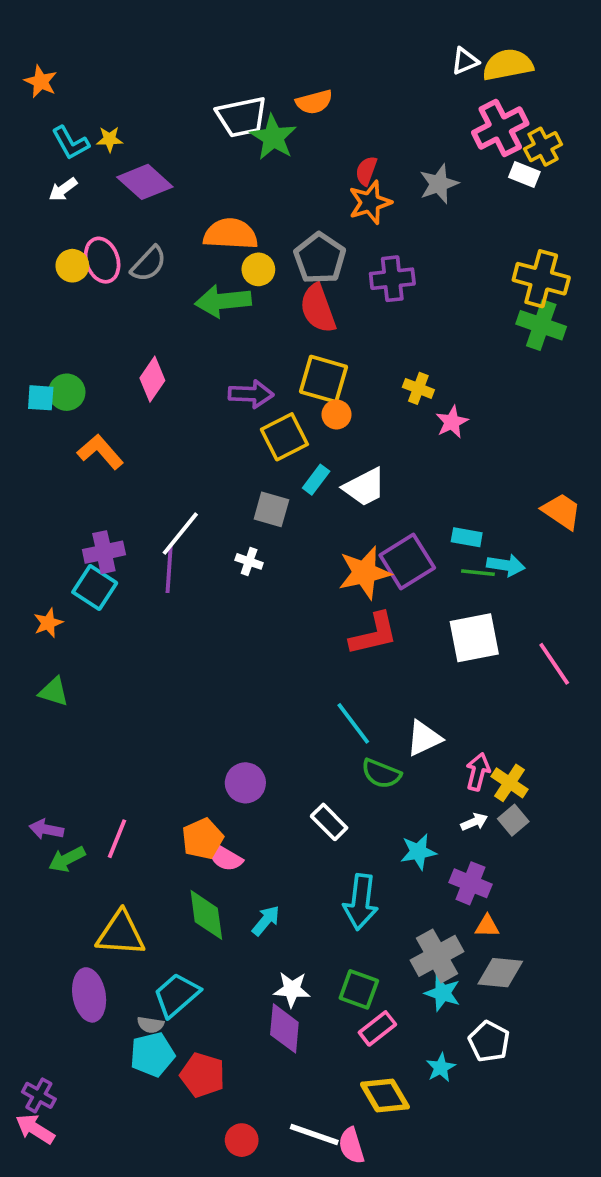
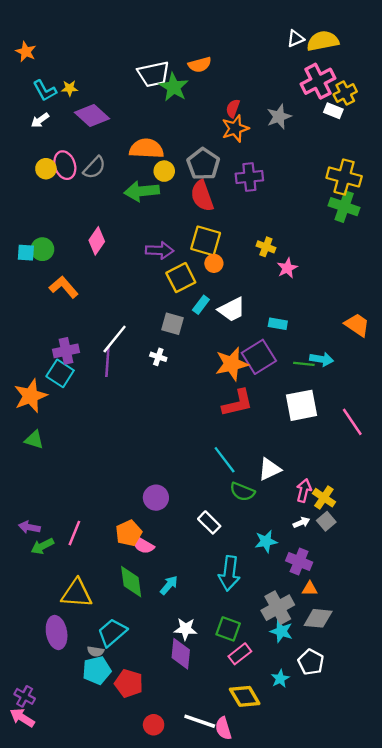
cyan rectangle: (467, 537) -> (278, 324), moved
orange star: (48, 623) -> (31, 396), size x1.8

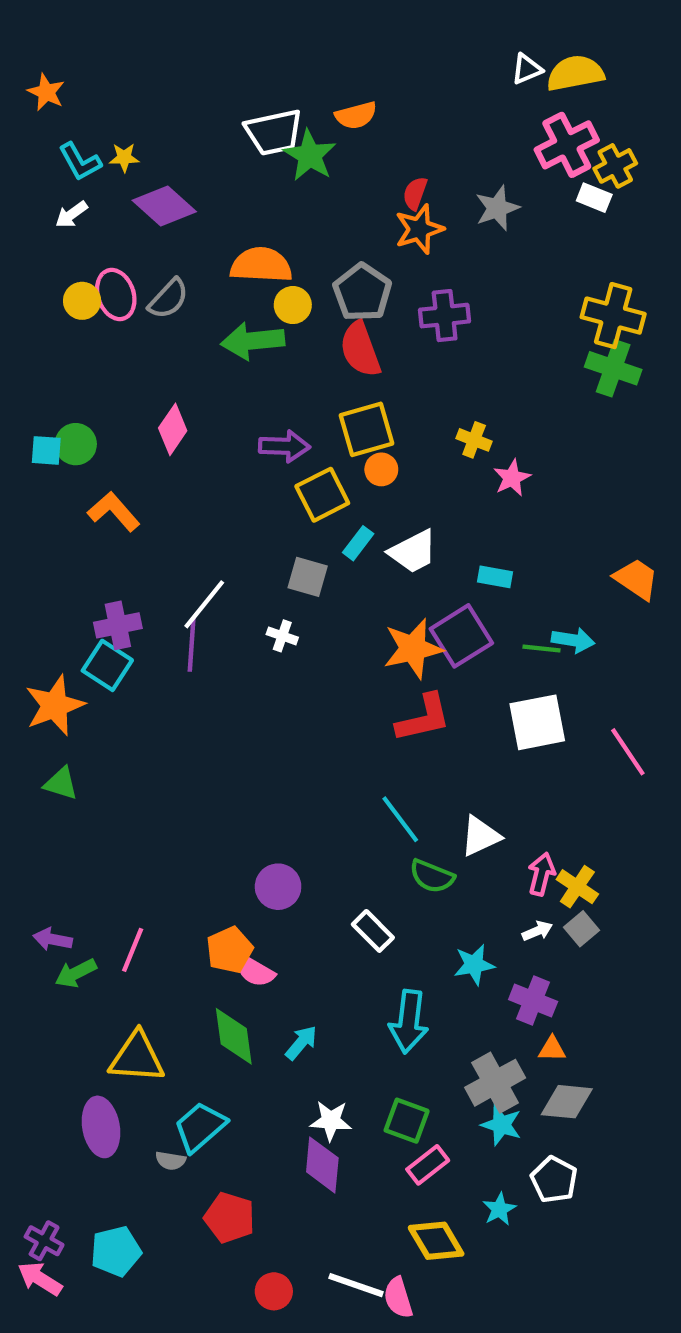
yellow square: (206, 241) -> (367, 429), turned -32
cyan pentagon: (97, 670) -> (116, 1251), moved

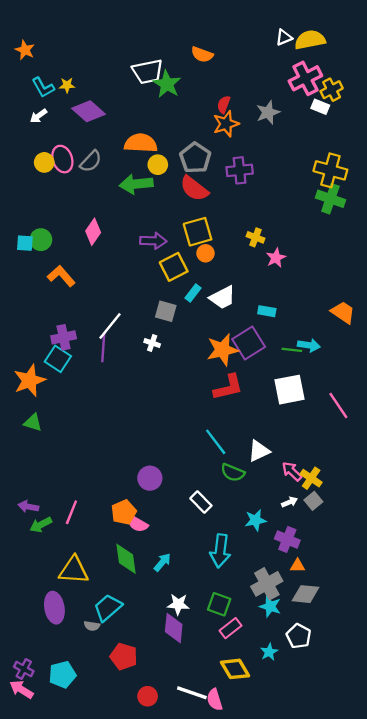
orange semicircle: (356, 115) -> (202, 55), moved, turned 35
red semicircle: (360, 349) -> (194, 189), turned -32
pink arrow: (541, 874) -> (292, 471), turned -60

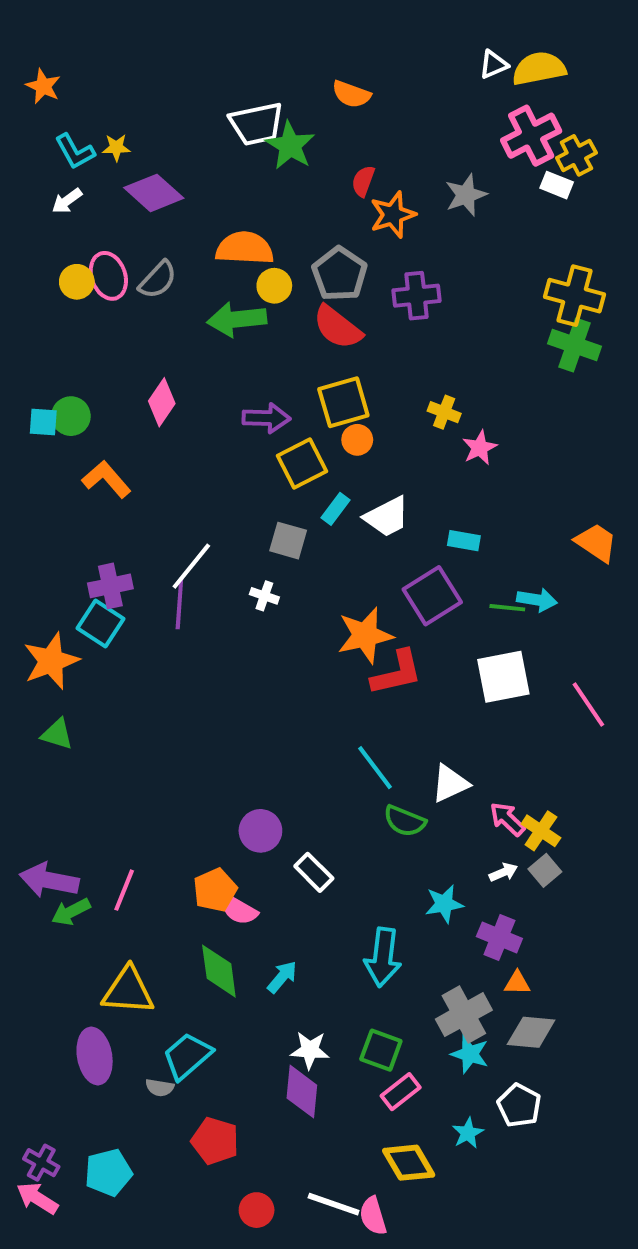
red semicircle: (224, 104) -> (363, 181), moved
orange star: (223, 350) -> (365, 635), moved
white rectangle: (201, 502) -> (314, 872), moved
purple arrow: (28, 507) -> (49, 880), size x1.6

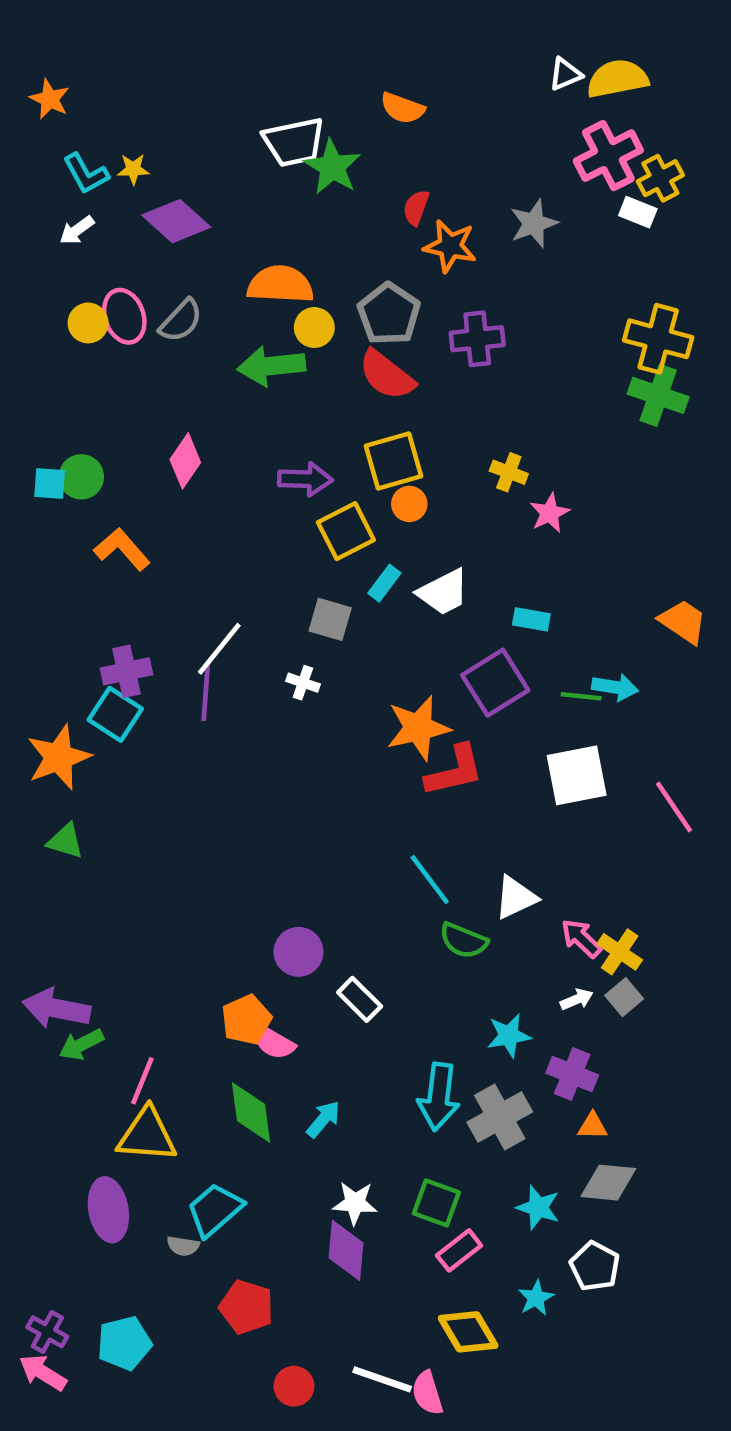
orange star: (393, 215) -> (450, 246), turned 30
pink line: (124, 890) -> (142, 1081), moved
gray cross: (464, 1015) -> (500, 1117), moved

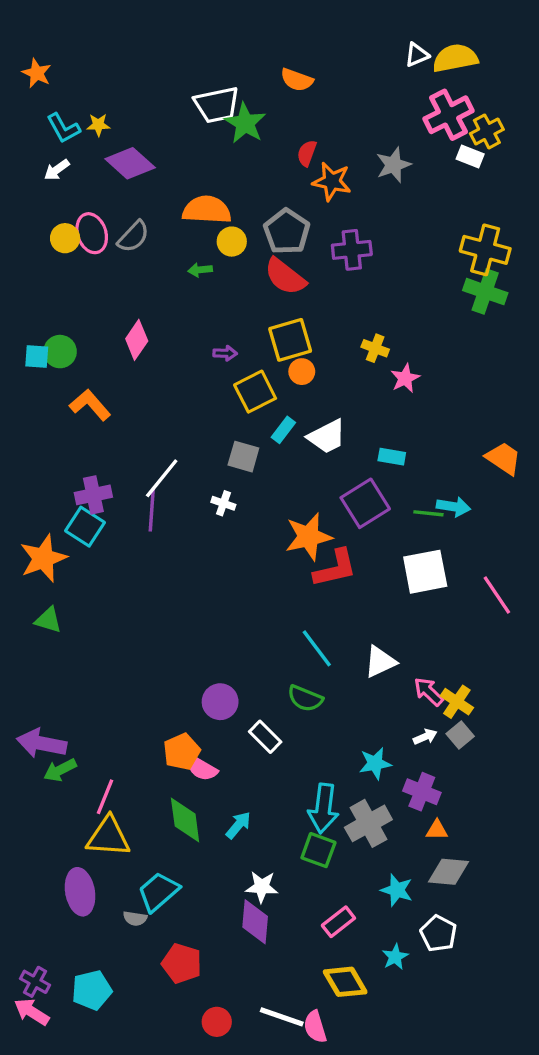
green arrow: (271, 366) -> (200, 270), size x0.5
purple arrow: (305, 479) -> (225, 353), size x0.6
green semicircle: (464, 941) -> (305, 698), moved
green square: (436, 1203) -> (318, 850), moved

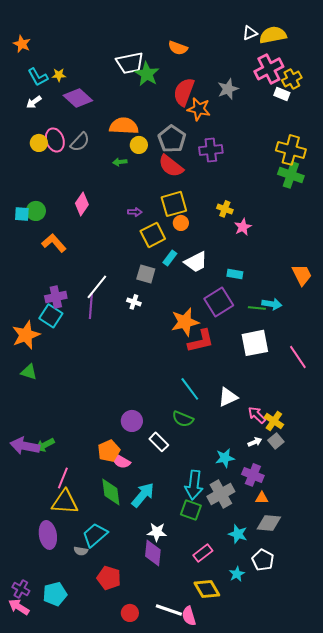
red semicircle: (307, 153) -> (184, 92), size x1.8
gray star: (393, 165) -> (228, 89), moved
orange trapezoid: (504, 458) -> (302, 275), turned 30
green arrow: (60, 770) -> (45, 445), moved
cyan arrow: (238, 825) -> (143, 495), size x1.5

